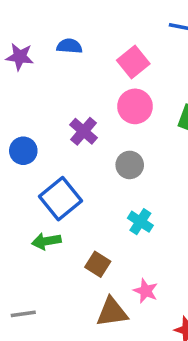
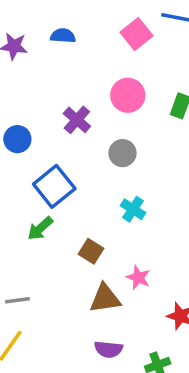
pink square: (133, 62) -> (137, 34), moved
green arrow: (46, 241) -> (40, 228), turned -32

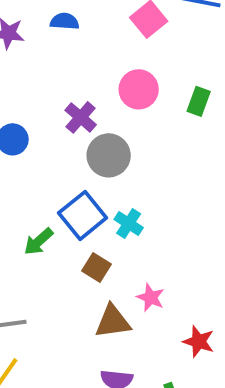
gray circle: (123, 153) -> (109, 155), moved, size x1.4
blue square: (54, 186) -> (83, 215), moved
cyan cross: (133, 209) -> (129, 223), moved

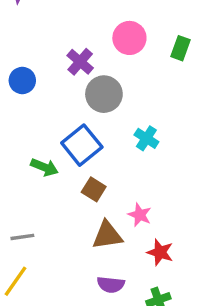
cyan cross: (129, 223) -> (146, 138), moved
green arrow: (39, 241) -> (44, 167), turned -116
red star: (199, 342) -> (160, 252), moved

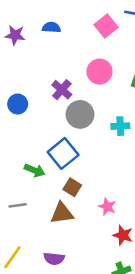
cyan cross: (146, 138) -> (120, 126), moved, turned -36
brown triangle: (107, 235) -> (62, 213), moved
gray line: (22, 237) -> (18, 205), moved
purple semicircle: (111, 285) -> (54, 259), moved

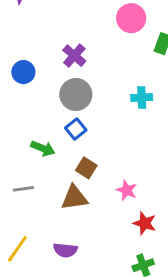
pink circle: (99, 72) -> (131, 18), moved
gray circle: (80, 114) -> (76, 95), moved
blue square: (63, 153) -> (76, 129), size x0.6

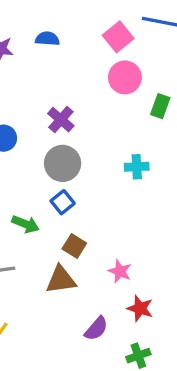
purple semicircle: (65, 250) -> (96, 329), moved, turned -55

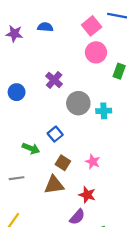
gray circle: (63, 163) -> (78, 103), moved
pink star: (120, 271) -> (93, 162), moved
red star: (140, 308) -> (87, 195), moved

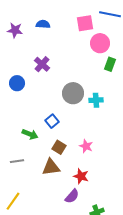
pink square: (92, 26) -> (85, 23), turned 30
pink circle: (96, 52) -> (100, 43), moved
purple cross: (54, 80) -> (42, 64), moved

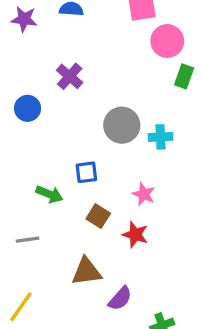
blue square: (52, 121) -> (86, 172), turned 32
pink star: (86, 146) -> (144, 194), moved
brown triangle: (51, 167) -> (86, 272), moved
red star: (81, 176) -> (135, 235), moved

